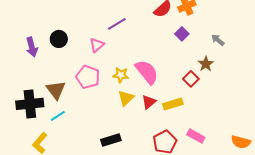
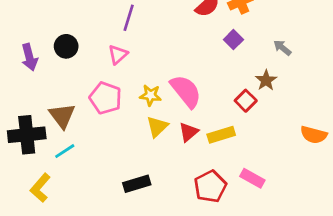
purple line: (117, 24) -> (129, 18), moved, turned -42
orange semicircle: (241, 142) -> (314, 135), moved

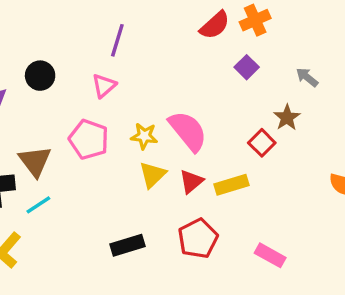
pink rectangle: (252, 178) -> (270, 255), moved
red pentagon: (210, 186) -> (198, 238), moved

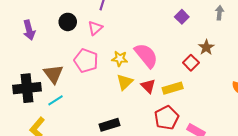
black circle: (40, 76) -> (68, 22), moved
gray arrow: (307, 77) -> (219, 13), moved, turned 56
red triangle: (191, 181) -> (148, 86), turned -35
red pentagon: (198, 238) -> (167, 118), moved

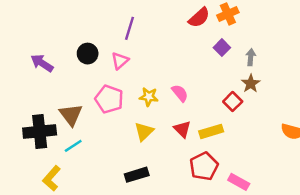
gray arrow: (219, 13) -> (251, 57), moved
purple arrow: (29, 30) -> (42, 63), turned 138
pink semicircle: (146, 56) -> (180, 93), size x0.6
yellow triangle: (125, 82) -> (144, 131), moved

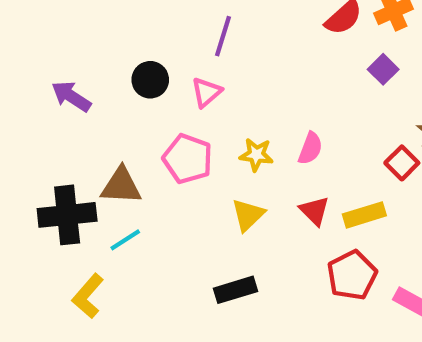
pink semicircle: (180, 93) -> (310, 148), turned 60
brown triangle: (71, 115) -> (121, 186), turned -50

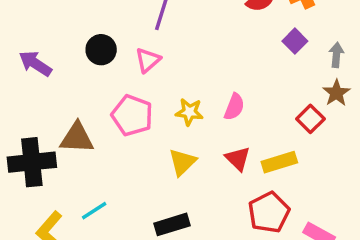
cyan line: (125, 240) -> (94, 211), moved

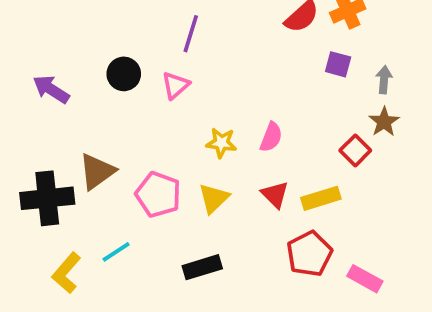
purple square: (295, 41) -> (338, 64), turned -30
pink pentagon: (132, 115) -> (158, 194), moved
brown triangle: (77, 138) -> (97, 171), turned -39

